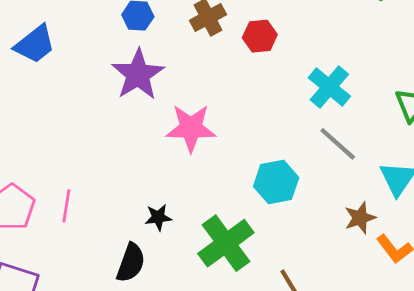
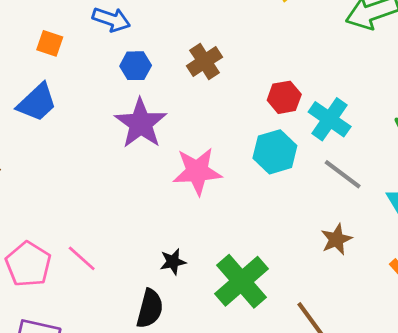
red hexagon: (260, 36) -> (284, 97), moved
cyan hexagon: (276, 182) -> (275, 152), moved
pink line: (66, 206) -> (82, 258), turned -52
brown star: (360, 218) -> (336, 239), moved

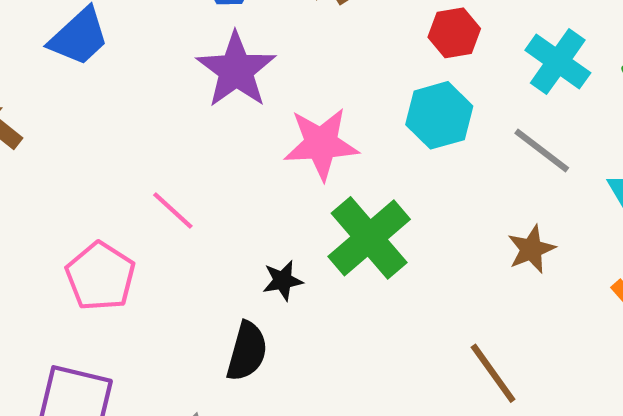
cyan cross: (330, 119) -> (558, 62), moved
pink line: (82, 258) -> (173, 211), moved
pink pentagon: (28, 264) -> (100, 276), moved
green cross: (242, 281) -> (369, 238), moved

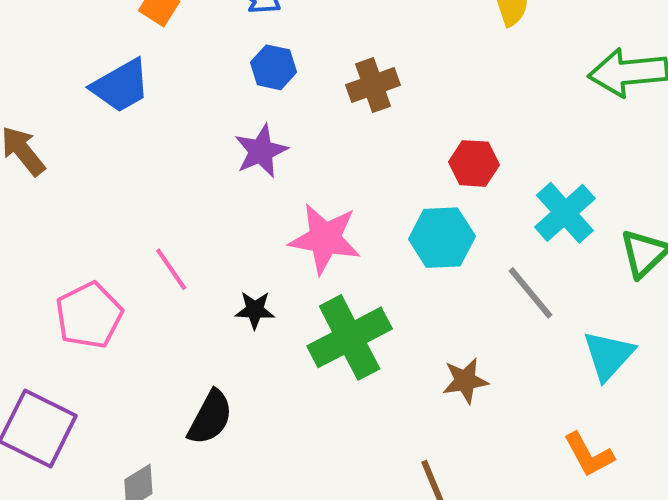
purple star: (236, 70) -> (261, 151), size x0.7
brown star: (531, 249) -> (465, 381), moved
black star: (283, 280) -> (255, 310), moved

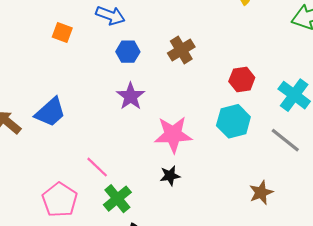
blue trapezoid: (121, 86) -> (50, 112), moved
black star: (255, 310) -> (170, 176), moved
green cross: (350, 337) -> (117, 199), moved, size x0.7

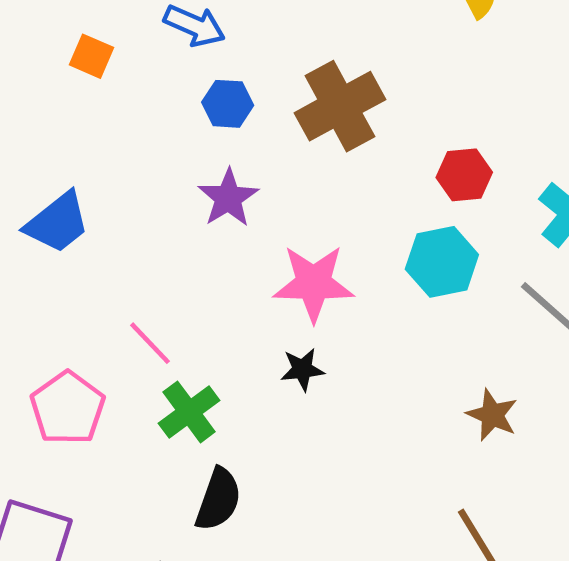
brown cross: (181, 50) -> (340, 106), size x1.5
brown star: (261, 193) -> (492, 415), turned -30

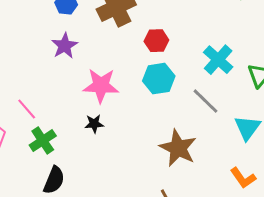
red hexagon: (464, 175) -> (156, 41), moved
brown star: (492, 415) -> (178, 148), size x1.6

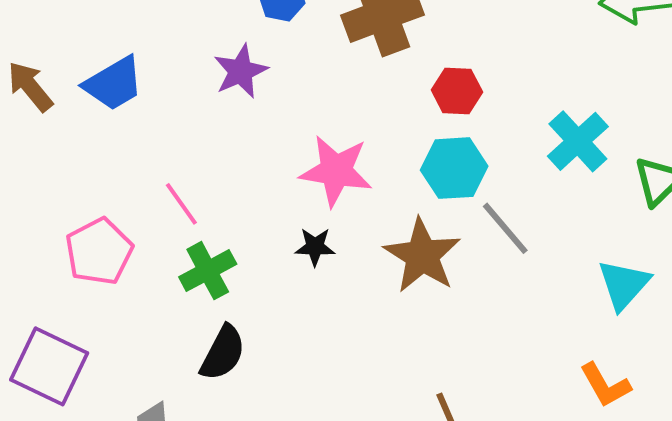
purple star: (65, 46) -> (241, 71), moved
gray line: (205, 101) -> (505, 228), moved
brown star: (178, 148) -> (422, 256), moved

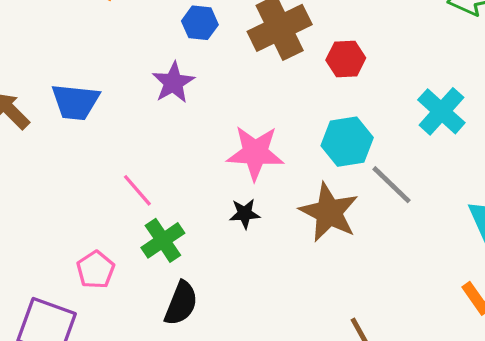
blue trapezoid: (114, 84) -> (75, 102), turned 42
red hexagon: (457, 91) -> (346, 59), moved
pink pentagon: (99, 252) -> (96, 270), moved, size x0.7

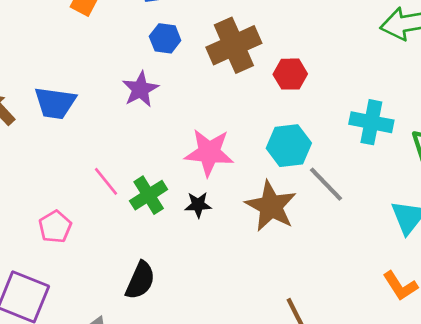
cyan cross: (441, 111) -> (371, 122), turned -33
green cross: (163, 240) -> (149, 195), moved
pink pentagon: (96, 270) -> (55, 227), moved

